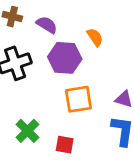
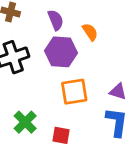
purple semicircle: (47, 25) -> (56, 20), moved, turned 36

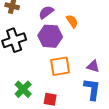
purple semicircle: (56, 20) -> (46, 12), turned -105

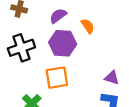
orange square: (60, 66) -> (57, 78), moved

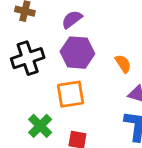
orange semicircle: (88, 26) -> (123, 64), moved

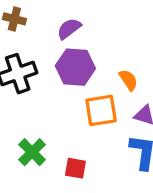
orange square: (71, 94) -> (101, 110), moved

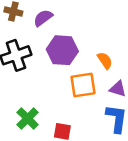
purple semicircle: (69, 29) -> (43, 18), moved

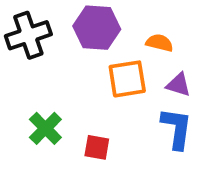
orange semicircle: (105, 60) -> (160, 43), turned -42

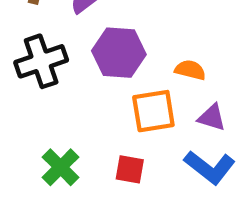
blue L-shape: (177, 128) -> (210, 167), turned 120
red square: (97, 147) -> (130, 169), moved

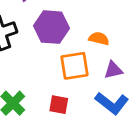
purple triangle: (212, 118) -> (113, 70), turned -30

